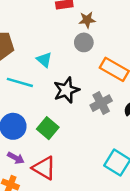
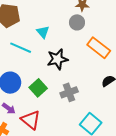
gray cross: (101, 103) -> (69, 92), moved

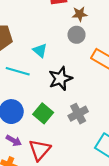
red triangle: (31, 120) -> (40, 150), turned 40

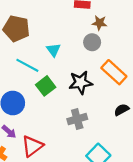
black star: (60, 79) -> (81, 82), moved
green square: (43, 113) -> (46, 86), moved

